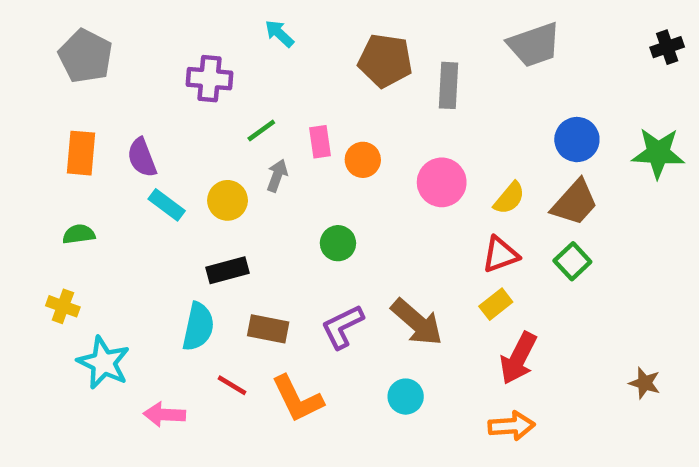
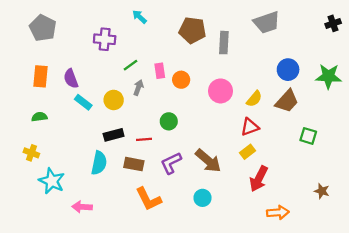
green square: (572, 261) -> (308, 136), moved, turned -30
red line: (232, 385) -> (144, 139), moved, turned -35
orange arrow: (512, 426) -> (278, 212), moved

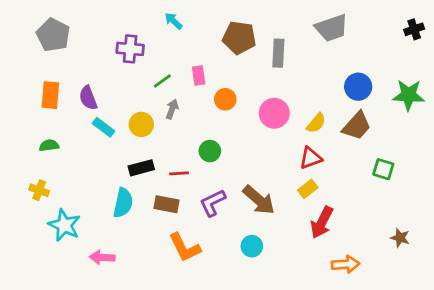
pink rectangle: (160, 71) -> (199, 75), moved

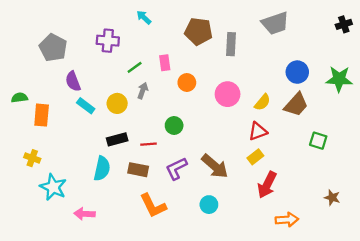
gray pentagon: (53, 35) -> (53, 48), moved
orange rectangle: (50, 95) -> (42, 115), moved
green semicircle: (49, 145) -> (19, 98), moved

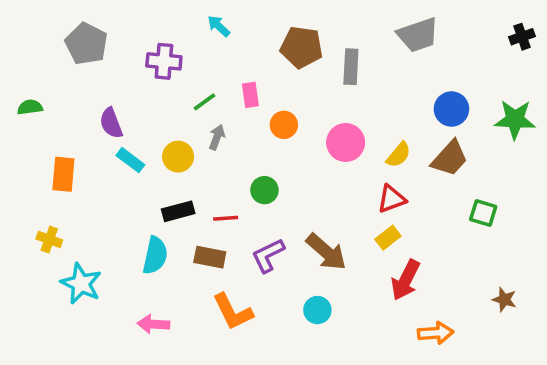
gray pentagon: (53, 48) -> (86, 44), moved
green semicircle: (19, 98) -> (30, 107), moved
pink arrow: (85, 214) -> (153, 324), moved

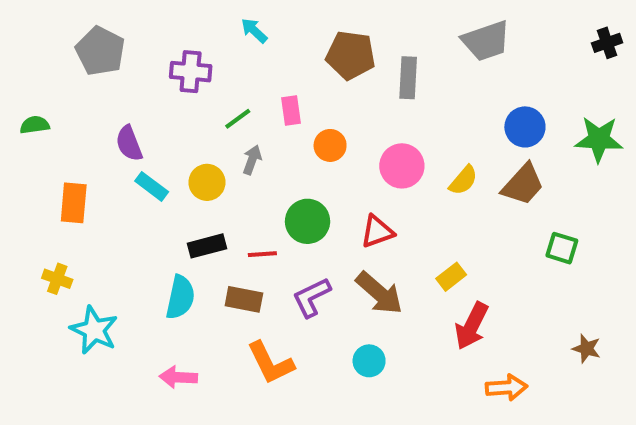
green circle: (264, 190) -> (308, 221), size x1.4
red triangle: (391, 199) -> (377, 232), moved

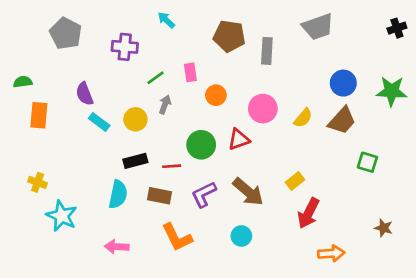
orange rectangle: (74, 203) -> (39, 115), moved
red triangle: (377, 232) -> (239, 139), moved

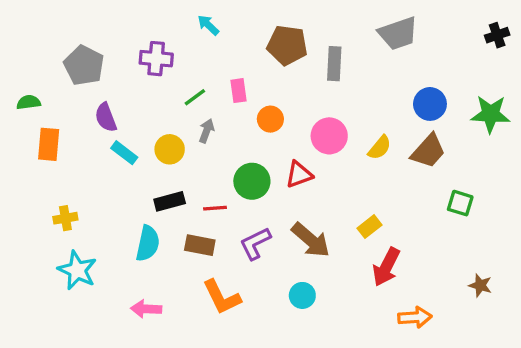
gray pentagon: (66, 33) -> (84, 65), moved
yellow cross: (38, 182) -> (65, 218), moved, turned -30

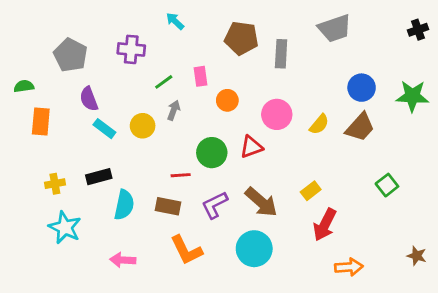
black rectangle: (170, 201) -> (99, 177), moved
green square: (460, 203) -> (387, 185), moved, turned 35
brown star: (480, 285) -> (417, 256), moved
cyan circle: (302, 295) -> (254, 249), size x1.6

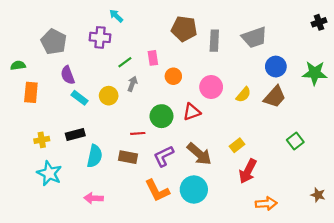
cyan arrow: (175, 21) -> (116, 16), moved
gray trapezoid: (335, 28) -> (254, 37), moved
orange L-shape: (186, 250) -> (157, 191), moved

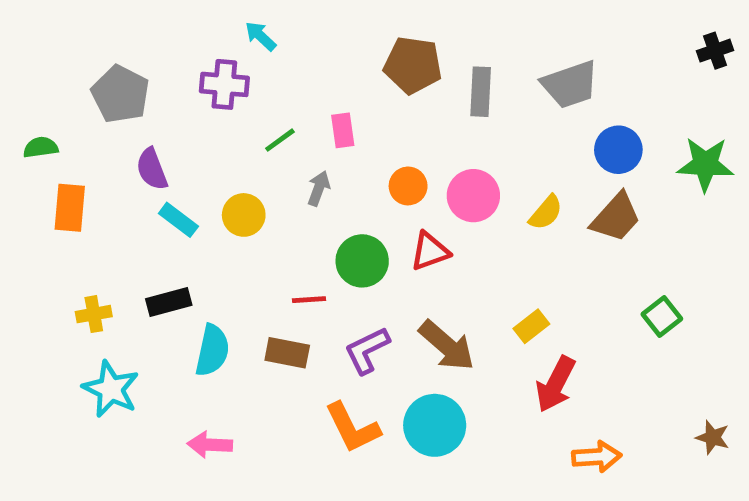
orange circle: (173, 76) -> (408, 186), moved
gray arrow: (132, 84) -> (319, 188), moved

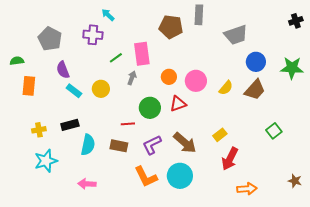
gray rectangle: (481, 92) -> (199, 15), moved
pink rectangle: (343, 130) -> (142, 54), size x1.6
cyan star: (111, 389) -> (46, 161), turned 30

